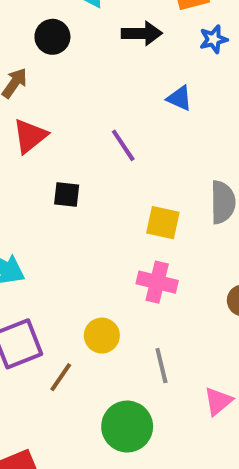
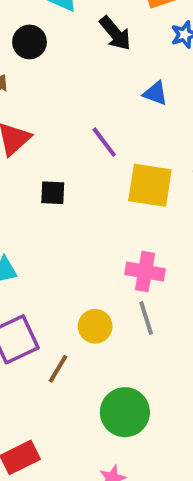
black arrow: (142, 33) -> (115, 33), turned 54
yellow square: (163, 223) -> (150, 185), moved, size x1.4
gray line: (161, 366) -> (146, 318), moved

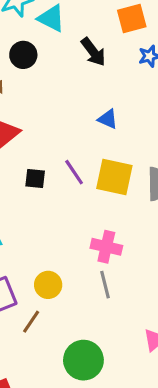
blue triangle: (155, 93) -> (108, 119), moved
purple line: (104, 142) -> (74, 172), moved
yellow circle: (95, 326) -> (48, 285), moved

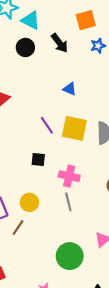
black circle: (23, 55) -> (25, 47), moved
black square: (35, 178) -> (38, 160), moved
green circle: (83, 360) -> (70, 256), moved

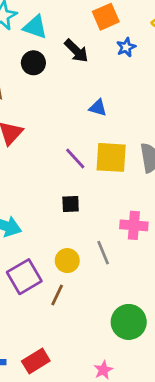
pink cross: (69, 176) -> (134, 225), moved
gray line: (68, 202) -> (103, 253), moved

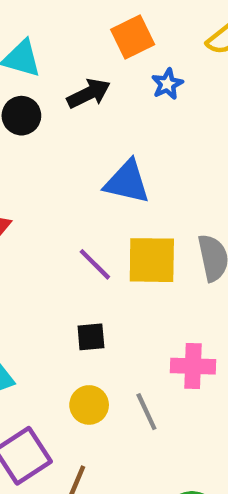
black arrow: (76, 51) -> (89, 93), turned -68
blue triangle: (98, 108) -> (127, 182), size x1.6
yellow circle: (67, 261) -> (89, 405), moved

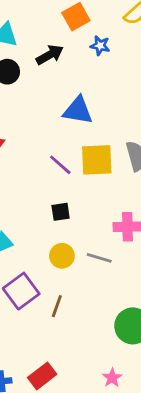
blue star: (167, 84) -> (100, 46), turned -30
gray line: (146, 412) -> (99, 258), turned -45

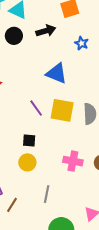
blue star: (100, 46) -> (82, 43), moved
yellow circle: (62, 256) -> (27, 162), moved
gray line: (99, 258) -> (47, 194), moved, turned 72

